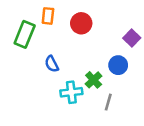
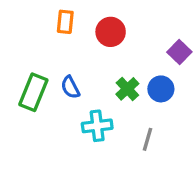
green rectangle: (25, 34) -> (33, 92), moved
green cross: (94, 80) -> (127, 89), moved

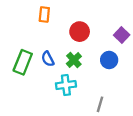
red circle: (111, 32) -> (80, 32), moved
green cross: (127, 89) -> (74, 60), moved
gray line: (147, 139) -> (100, 104), moved

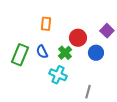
orange rectangle: (44, 15) -> (46, 24), moved
red circle: (80, 32) -> (78, 38), moved
cyan cross: (66, 85) -> (58, 75), turned 30

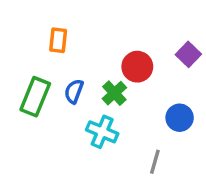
orange rectangle: (46, 24) -> (58, 40), moved
blue semicircle: (42, 52) -> (74, 91), turned 48
blue circle: (96, 53) -> (180, 118), moved

